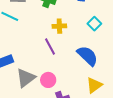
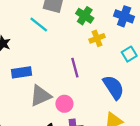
yellow cross: (59, 26) -> (97, 38), moved, turned -32

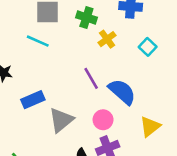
blue semicircle: (113, 87) -> (122, 92), moved
pink circle: (64, 104) -> (103, 120), moved

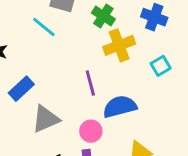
yellow cross: (107, 39) -> (119, 45), size x1.5
blue semicircle: (122, 92) -> (120, 107), turned -72
blue rectangle: (33, 100) -> (21, 89), turned -35

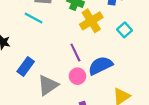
pink circle: (91, 131) -> (77, 76), moved

